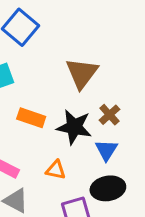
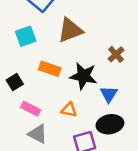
brown triangle: (82, 73) -> (70, 30), moved, turned 32
brown cross: (109, 115) -> (116, 54), moved

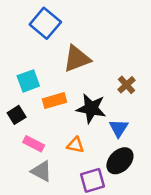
cyan square: (26, 36) -> (28, 81), moved
orange rectangle: (50, 69) -> (55, 101), turned -35
black ellipse: (110, 124) -> (120, 161), turned -35

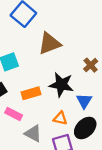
orange rectangle: (55, 101) -> (31, 93), moved
orange triangle: (75, 145) -> (60, 118), moved
gray triangle: (41, 171) -> (33, 133), moved

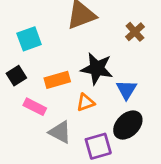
brown cross: (91, 65) -> (135, 32), moved
orange triangle: (60, 118) -> (86, 102), moved, turned -32

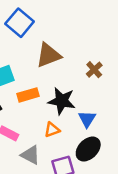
orange rectangle: (57, 80) -> (28, 95), moved

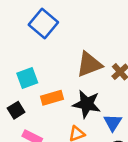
brown triangle: (48, 55) -> (89, 64), moved

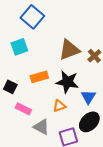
cyan square: (27, 78) -> (19, 47), moved
black square: (16, 110) -> (10, 87), turned -32

